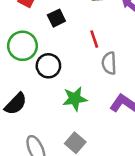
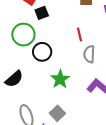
black square: (56, 18) -> (42, 13), moved
green star: (75, 99) -> (60, 79), turned -30

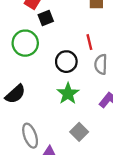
black circle: (42, 52) -> (66, 62), moved
gray square: (57, 113) -> (79, 132), moved

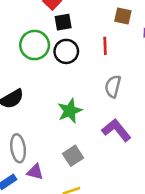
red line: (89, 42) -> (105, 46), moved
black circle: (66, 62) -> (66, 51), moved

